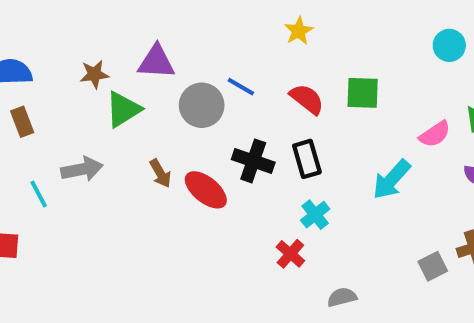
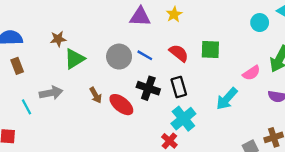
purple triangle: (156, 62) -> (140, 17), moved
blue line: (241, 87) -> (145, 55), moved
cyan cross: (315, 215) -> (183, 119), size x1.5

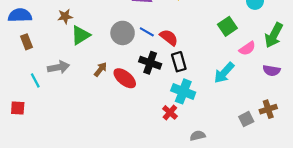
green square: (210, 49) -> (227, 26), moved, turned -36
red semicircle: (179, 53) -> (169, 37), moved
brown arrow: (96, 95) -> (100, 69), turned -112
cyan cross: (183, 119) -> (183, 91), turned -30

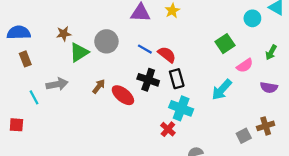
gray circle: (123, 33) -> (106, 41), moved
green arrow: (274, 35) -> (271, 52), size x0.6

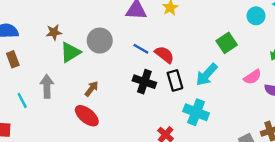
pink semicircle: (245, 66) -> (253, 77), moved
gray arrow: (57, 84) -> (47, 86), turned -80
cyan arrow: (222, 90) -> (207, 75), moved
red ellipse: (123, 95) -> (87, 116), moved
cyan cross: (181, 108) -> (196, 112), moved

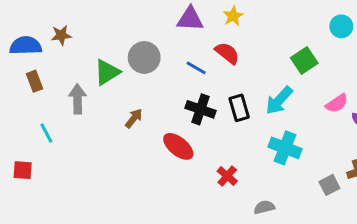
brown star: (54, 32) -> (61, 35), moved
red semicircle: (164, 55) -> (227, 53), moved
gray arrow: (47, 86) -> (77, 99), moved
cyan cross: (196, 112) -> (285, 148), moved
red ellipse: (87, 116) -> (178, 146), moved

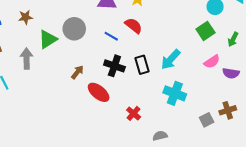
brown star: (61, 35) -> (26, 17), moved
green square: (304, 60) -> (206, 31), moved
brown arrow: (134, 118) -> (77, 72), moved

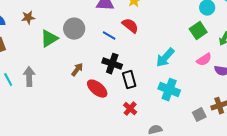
gray arrow: (27, 58) -> (29, 77), moved
black rectangle: (142, 65) -> (129, 80), moved

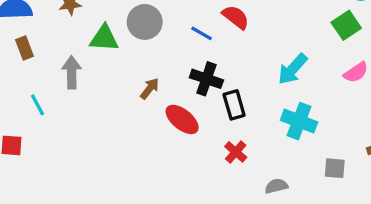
green triangle: (49, 39) -> (104, 38), turned 36
gray arrow: (29, 77) -> (72, 72), moved
gray square: (199, 115) -> (335, 168), moved, turned 32

